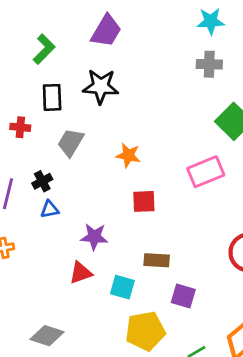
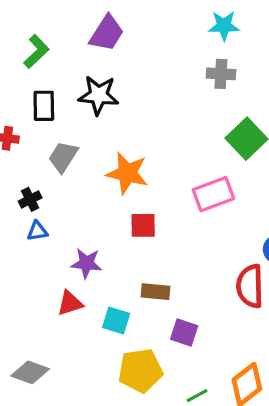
orange star: (128, 155) -> (127, 173), size x1.5

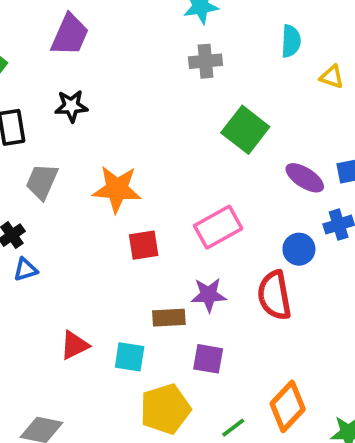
black star: (99, 95) -> (71, 106), size x0.7
pink rectangle: (213, 194) -> (218, 227), moved
purple star: (86, 263) -> (209, 295), moved

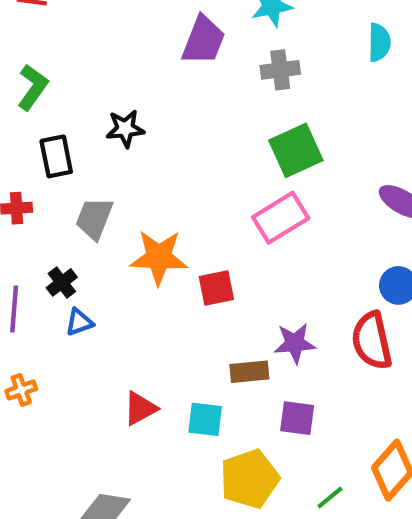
purple trapezoid: (70, 35) -> (203, 40), moved
green square: (245, 130) -> (296, 150), moved, turned 30
orange star: (117, 189) -> (159, 257), moved
pink rectangle: (218, 227) -> (281, 218), moved

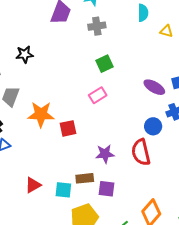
green square: (296, 150) -> (104, 64), size x0.7
pink rectangle: (281, 218) -> (98, 95), size x0.7
brown rectangle: (249, 372) -> (85, 178), moved

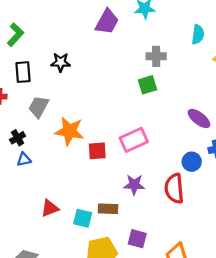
gray cross: (97, 26) -> (156, 56), moved
pink rectangle: (98, 95) -> (134, 140), moved, size x1.4
purple square: (106, 189) -> (137, 239), moved

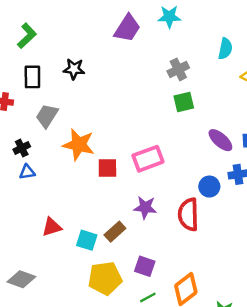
gray cross: (156, 56) -> (178, 69), turned -30
green square: (148, 85) -> (184, 102), moved
brown rectangle: (108, 209) -> (115, 232), turned -48

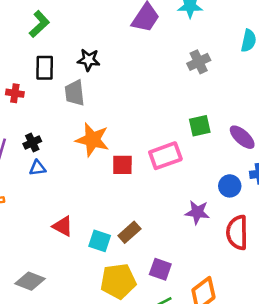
green square: (184, 102) -> (200, 126), moved
gray trapezoid: (47, 116) -> (75, 93), moved, turned -40
purple star: (145, 207) -> (197, 212), moved
red semicircle: (188, 214) -> (237, 233), moved
red triangle: (52, 227) -> (63, 226), turned 45

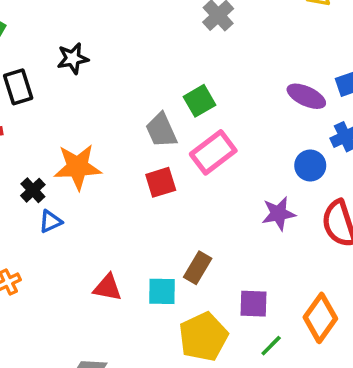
gray trapezoid: (75, 93) -> (161, 130), moved
green square: (200, 126) -> (200, 101), moved
orange star: (92, 140) -> (78, 167), moved

